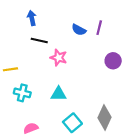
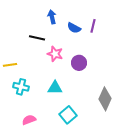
blue arrow: (32, 18) -> (52, 17), moved
purple circle: (113, 61) -> (79, 63), moved
gray diamond: (105, 117) -> (105, 99), moved

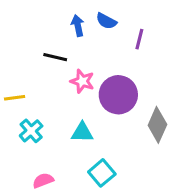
blue semicircle: (74, 28) -> (106, 21), moved
purple circle: (79, 63) -> (118, 95), size x1.6
cyan cross: (21, 87) -> (31, 131), turned 35
gray diamond: (105, 99) -> (157, 125), moved

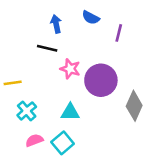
blue arrow: (78, 26) -> (56, 24), moved
cyan square: (102, 173) -> (63, 143), moved
pink semicircle: (43, 180) -> (34, 140), moved

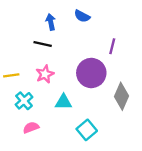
purple line: (119, 33) -> (112, 46), moved
pink star: (70, 69) -> (45, 74), moved, turned 30
cyan square: (63, 143) -> (87, 130), moved

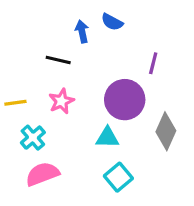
blue arrow: (51, 22) -> (82, 31), moved
cyan triangle: (63, 102) -> (107, 138), moved
pink semicircle: (31, 128) -> (42, 174), size x1.5

